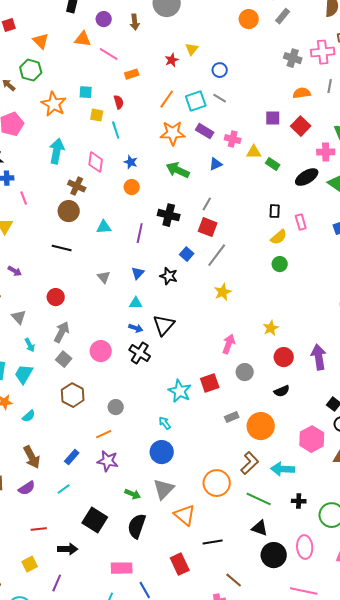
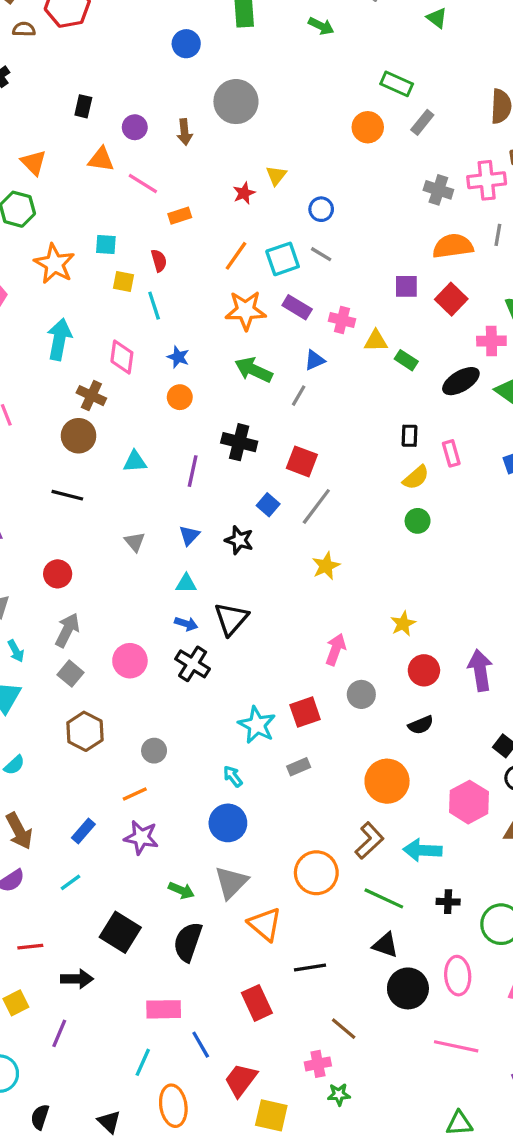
orange semicircle: (302, 93) -> (453, 246), size x1.4
gray line: (207, 204) -> (299, 396), moved
gray rectangle: (232, 417) -> (299, 767), moved

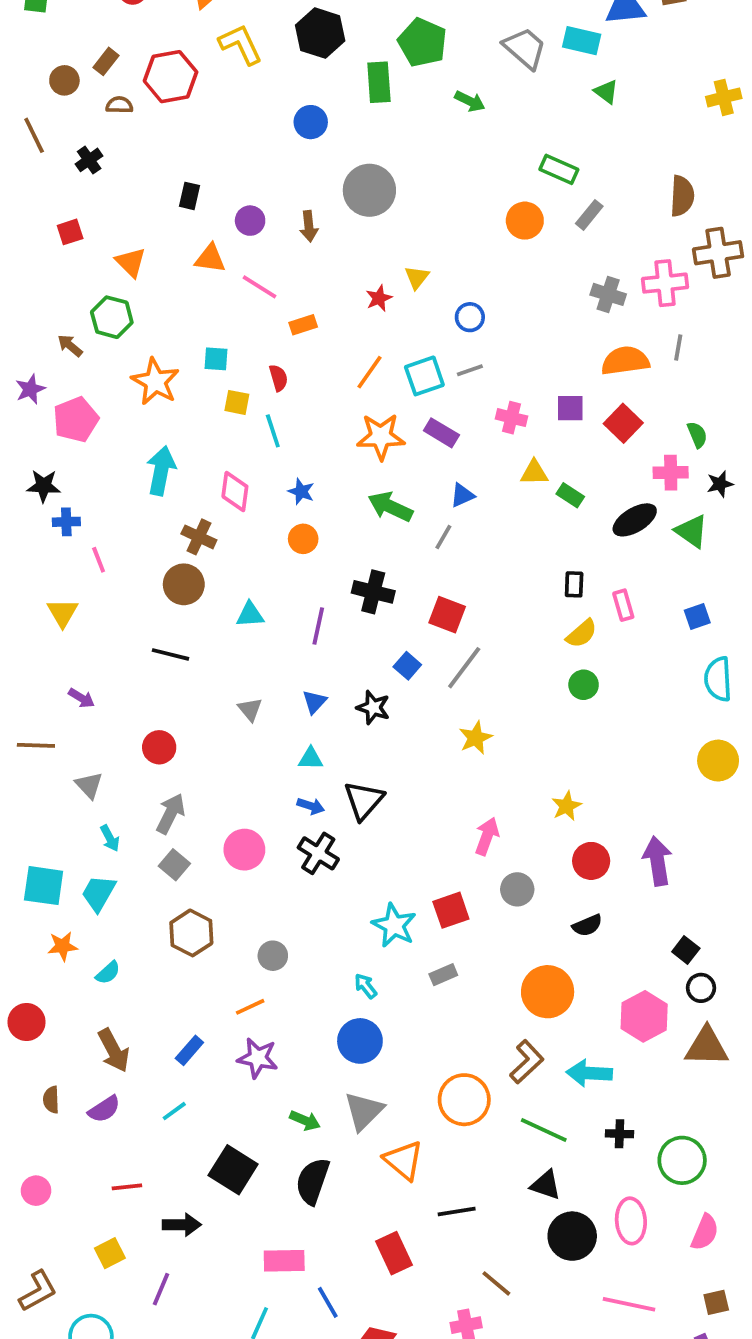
gray line: (321, 254) -> (470, 370), turned -50
pink cross: (342, 320) -> (512, 418), moved

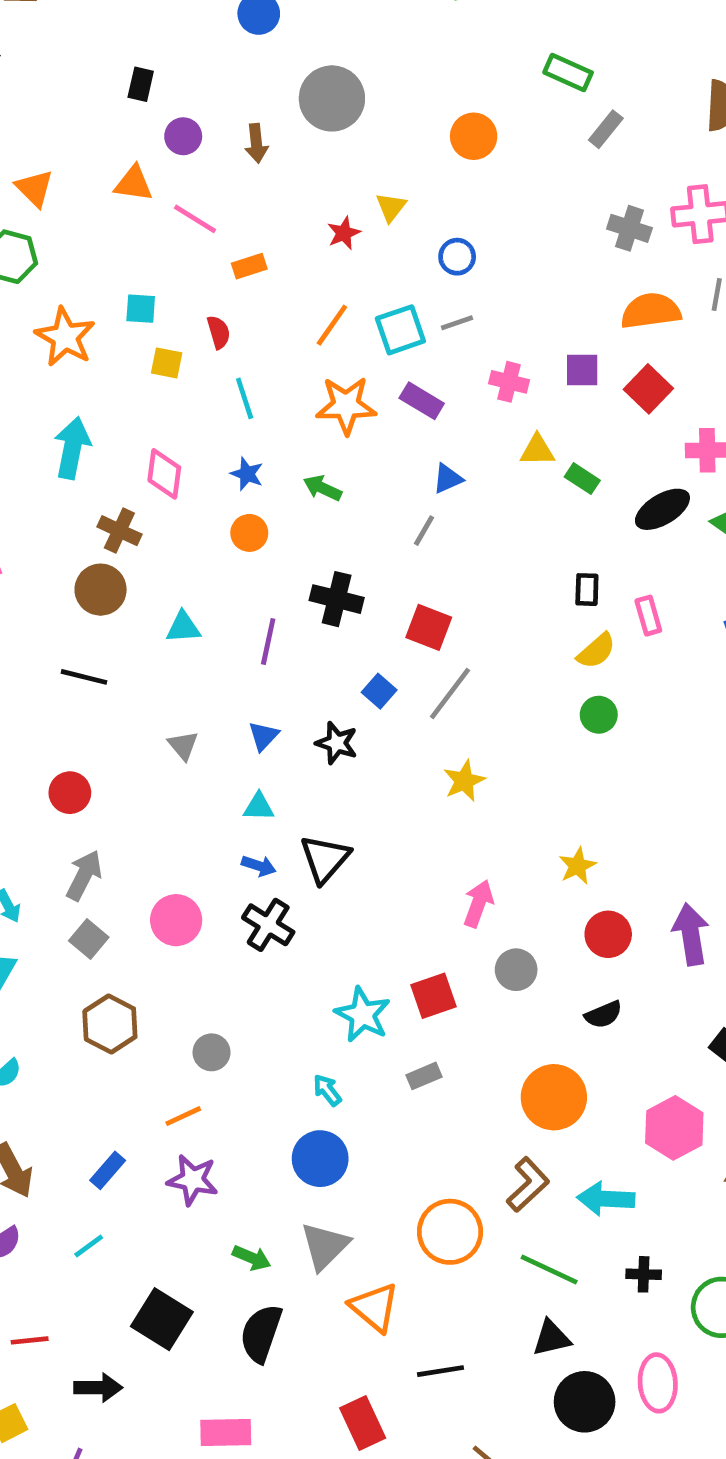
black rectangle: (189, 196) -> (141, 84), moved
orange circle: (525, 221) -> (474, 136), moved
cyan line: (273, 431) -> (245, 398), moved
green arrow: (390, 507) -> (322, 488), moved, size x0.7
black triangle: (546, 1185) -> (552, 1338), turned -32

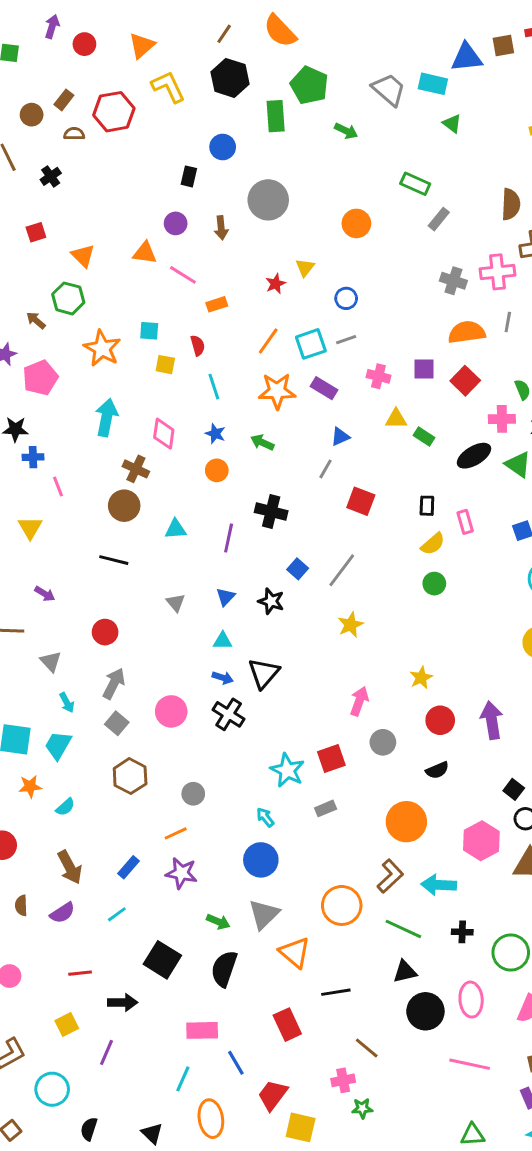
black rectangle: (141, 84) -> (189, 176), moved
red square: (429, 627) -> (361, 501), moved

